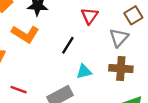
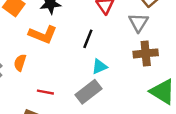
cyan triangle: (84, 72) -> (100, 67), moved

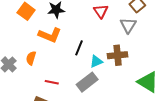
black line: (88, 39) -> (79, 48), moved
brown cross: (146, 53) -> (118, 55), moved

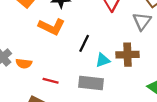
orange semicircle: (31, 58) -> (24, 63), moved, turned -104
gray rectangle: (87, 82) -> (91, 83), turned 40

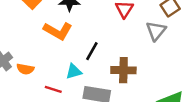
brown cross: (128, 55) -> (123, 70), moved
cyan triangle: (103, 60) -> (74, 71), moved

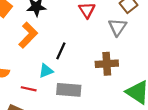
orange L-shape: (58, 31) -> (28, 35), turned -70
brown cross: (123, 70) -> (107, 64), moved

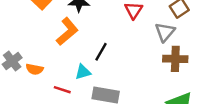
brown cross: (107, 64) -> (175, 59), moved

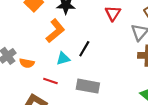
cyan triangle: (83, 72) -> (63, 59), moved

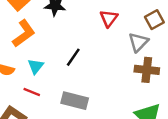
orange L-shape: (55, 31) -> (24, 33), moved
cyan triangle: (63, 59) -> (36, 66), moved, turned -40

